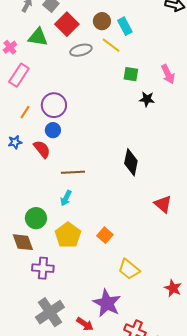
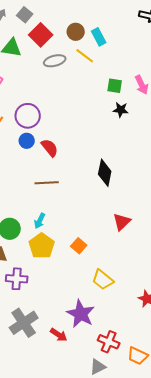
green square: (131, 74) -> (115, 86), moved
red semicircle: (42, 149) -> (50, 148), moved
cyan arrow: (66, 198) -> (40, 221), moved
red triangle: (163, 204) -> (122, 222), moved, turned 36

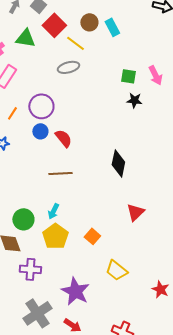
yellow line: (85, 56) -> (75, 43), moved
gray ellipse: (55, 61) -> (68, 67), moved
purple star: (81, 314) -> (75, 291), moved

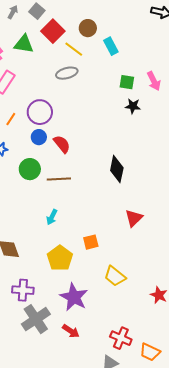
cyan rectangle: (112, 27) -> (111, 46), moved
green circle: (23, 219) -> (30, 169), moved
yellow pentagon: (55, 236) -> (60, 258), moved
orange square: (92, 236) -> (91, 242), turned 35
purple cross: (30, 269) -> (23, 290), moved

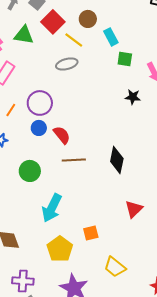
green square: (127, 82) -> (125, 59), moved
green circle: (30, 169) -> (30, 171), moved
brown line: (59, 179) -> (74, 160), moved
cyan arrow: (52, 217) -> (52, 208), size x1.8

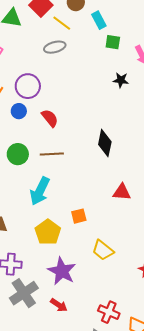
blue circle: (39, 128) -> (19, 111), moved
brown line: (74, 160) -> (52, 154), moved
red triangle: (134, 209) -> (122, 192), turned 48

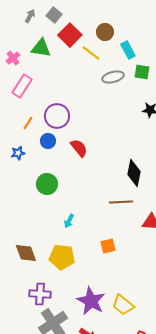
gray ellipse: (55, 47) -> (113, 77), moved
brown line: (52, 154) -> (121, 202), moved
cyan arrow: (40, 191) -> (69, 221), size x0.5
yellow pentagon: (48, 232) -> (62, 257), moved, turned -30
yellow trapezoid: (103, 250) -> (123, 305), moved

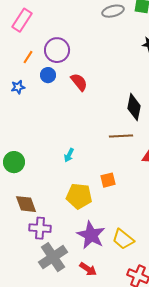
green circle: (47, 184) -> (14, 162), moved
brown diamond: (26, 253) -> (26, 204), moved
yellow pentagon: (62, 257) -> (79, 196), moved

